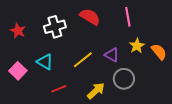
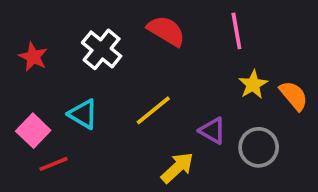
white cross: (55, 27) -> (102, 49), turned -35
purple triangle: (112, 55) -> (212, 131), moved
gray circle: (124, 79) -> (259, 147), moved
red line: (59, 89) -> (54, 164), moved

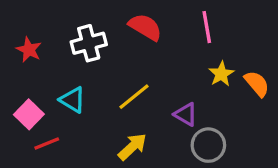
white cross: (102, 49) -> (89, 43), turned 36
gray circle: (259, 147) -> (208, 145), moved
yellow arrow: (177, 168) -> (132, 147), moved

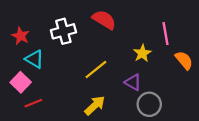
pink line: (207, 27) -> (165, 34), moved
yellow star: (221, 74) -> (142, 53), moved
cyan triangle: (73, 100) -> (34, 59), moved

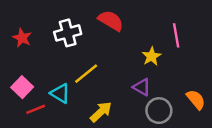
cyan triangle: (34, 59) -> (60, 93), moved
orange semicircle: (184, 60) -> (196, 99), moved
yellow line: (96, 70) -> (86, 74), moved

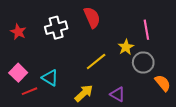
red semicircle: (111, 21) -> (92, 17), turned 35
yellow line: (86, 74) -> (96, 61), moved
purple triangle: (142, 87) -> (118, 94), moved
gray circle: (159, 111) -> (143, 62), moved

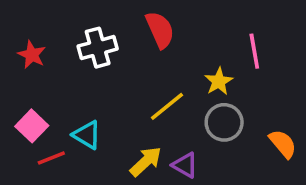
gray circle: (143, 62) -> (224, 122), moved
purple triangle: (118, 94) -> (185, 165), moved

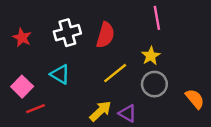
red semicircle: (160, 30) -> (105, 35), moved, turned 40
pink line: (254, 51) -> (157, 18), moved
cyan triangle: (87, 135) -> (60, 74), moved

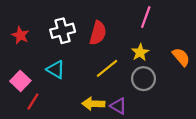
pink line: (157, 18) -> (146, 17), turned 30
orange semicircle: (195, 99) -> (181, 57), moved
red line: (36, 109) -> (33, 101), turned -36
yellow arrow: (100, 111) -> (93, 104), turned -135

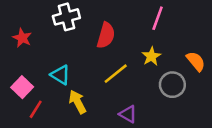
white cross: (63, 31) -> (66, 17), moved
gray circle: (143, 79) -> (172, 85), moved
yellow arrow: (93, 104) -> (78, 102), moved, turned 60

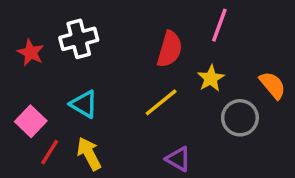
white cross: (66, 17) -> (79, 39), moved
red semicircle: (106, 35) -> (170, 49), moved
yellow arrow: (78, 102) -> (89, 154), moved

